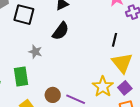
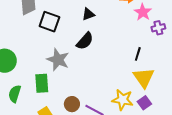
gray star: (35, 52) -> (58, 60), size x1.6
yellow star: (103, 87) -> (123, 100), turned -30

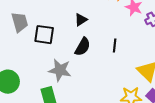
black line: (138, 54) -> (115, 45), moved

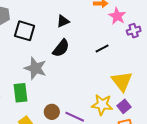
black line: (115, 45) -> (102, 49), moved, turned 48

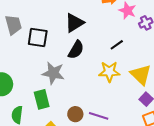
black triangle: (63, 21) -> (74, 23), size x1.5
yellow star: (102, 105) -> (109, 72), moved

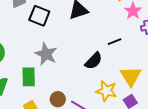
black semicircle: (76, 50) -> (94, 61), moved
yellow star: (109, 72) -> (106, 91), moved

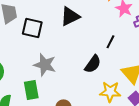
black line: (114, 42) -> (110, 42), turned -32

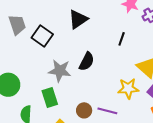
black square: (32, 28) -> (42, 36), turned 30
black semicircle: (93, 64) -> (87, 61), moved

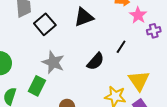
black semicircle: (87, 61) -> (96, 61), moved
green rectangle: (50, 98) -> (37, 86), turned 30

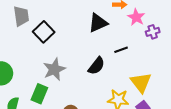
black triangle: (84, 17) -> (98, 23), moved
black line: (121, 47) -> (121, 50), turned 40
gray star: (53, 62) -> (54, 69), turned 30

